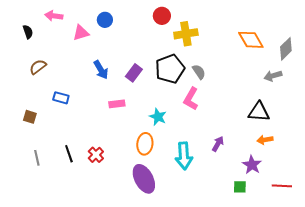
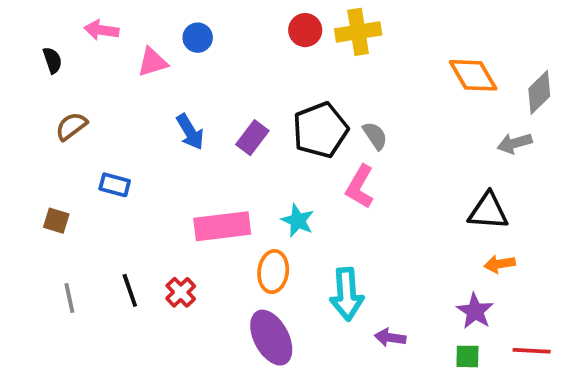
yellow cross: (186, 34) -> (358, 32), moved
pink rectangle: (117, 104) -> (222, 226), moved, size x1.8
purple arrow: (218, 144) -> (390, 338), moved, turned -112
green square: (240, 187) -> (467, 356), moved

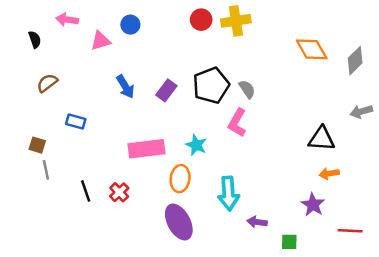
gray arrow: (515, 143) -> (361, 112), moved
gray line: (69, 298) -> (46, 170), moved
green square: (467, 356) -> (289, 242), moved

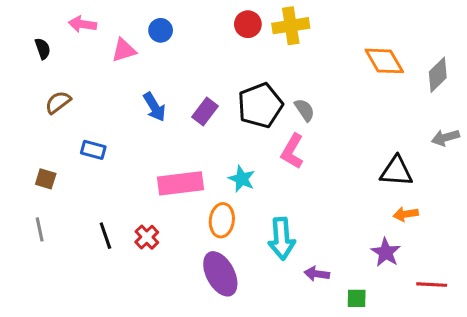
gray line: (46, 170) -> (40, 229), moved

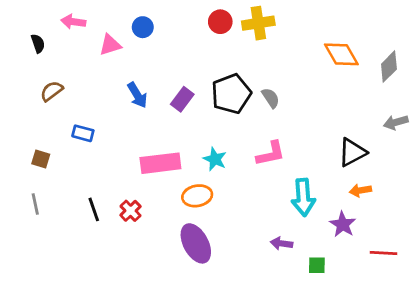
pink L-shape: (292, 151) -> (271, 154), moved, turned -132
black triangle: (396, 171) -> (352, 152), turned -32
orange ellipse: (222, 220) -> (197, 196), turned 72
cyan arrow: (282, 239) -> (303, 197), moved

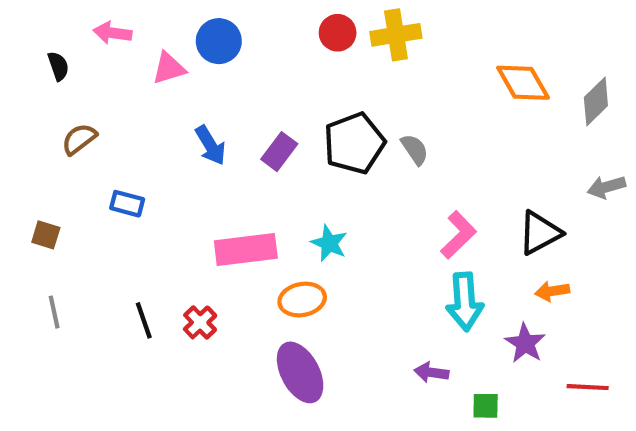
blue circle: (143, 27) -> (219, 41), size x1.4
pink L-shape: (271, 154) -> (458, 235), moved, turned -32
brown square: (41, 159) -> (46, 235), moved

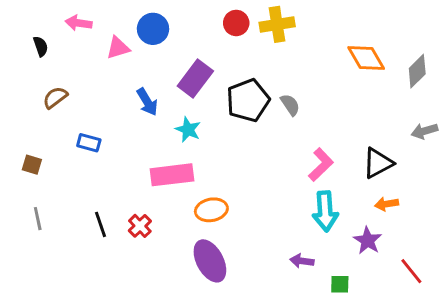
purple rectangle: (279, 152) -> (195, 78), moved, size x1.4
cyan star: (329, 243) -> (188, 130), moved
red line: (588, 387) -> (411, 271), turned 48

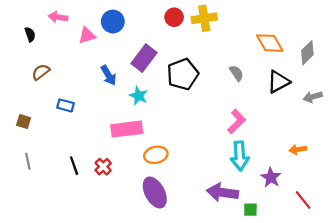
gray semicircle: (290, 105) -> (236, 73), moved
black triangle: (378, 163) -> (278, 82), moved
orange arrow: (387, 204) -> (298, 149), moved
purple arrow: (302, 261) -> (222, 192), size x1.8

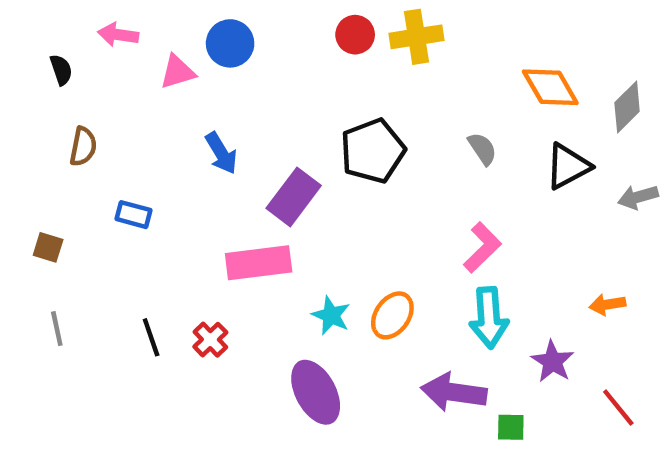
purple rectangle: (144, 58) -> (294, 197), moved
brown semicircle: (41, 72) -> (83, 147), turned 138
cyan star: (139, 96) -> (331, 315), moved
orange ellipse: (156, 155) -> (392, 315), moved, turned -45

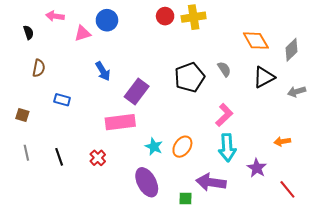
black pentagon: (373, 151) -> (190, 77), moved
black line: (151, 337) -> (59, 157), moved
green square: (511, 427) -> (185, 199), moved

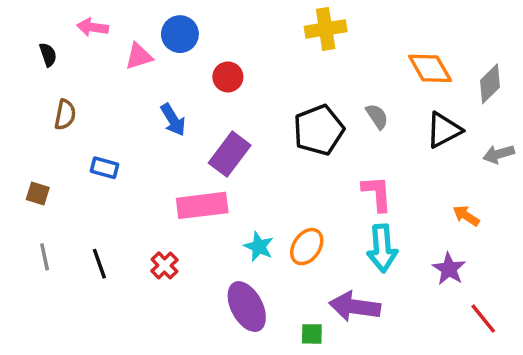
red circle: (165, 16) -> (228, 77), moved
pink L-shape: (224, 115) -> (377, 193), turned -50
orange arrow: (282, 141) -> (466, 216), moved, turned 42
purple star: (257, 168) -> (449, 269), moved

